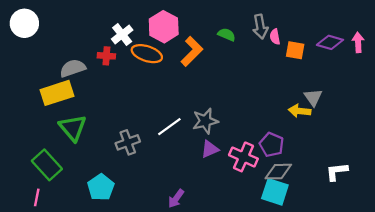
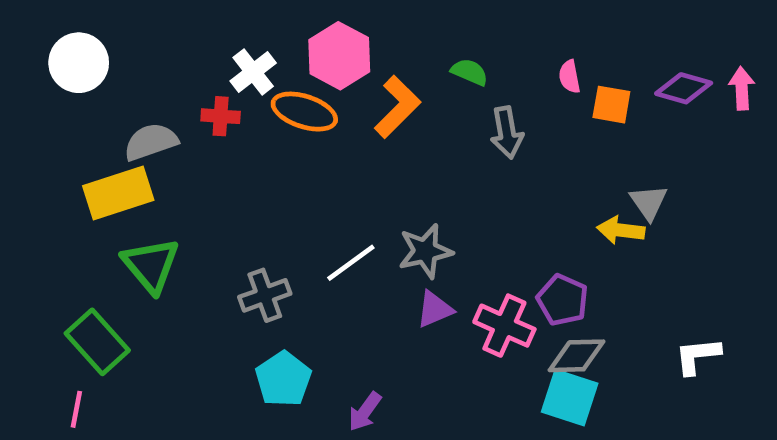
white circle: (24, 23) -> (79, 63), moved
gray arrow: (260, 27) -> (507, 132), moved
cyan pentagon: (101, 187) -> (283, 379), moved

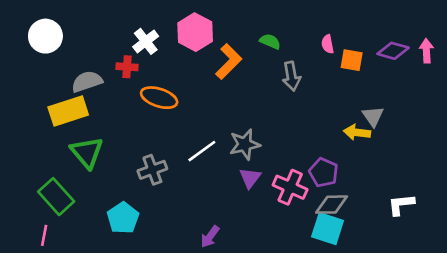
orange ellipse: (304, 112) -> (159, 98), moved
purple triangle: (435, 309) -> (250, 178), turned -30
cyan pentagon: (283, 379) -> (123, 218), moved

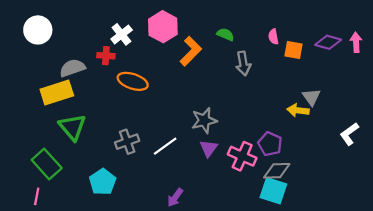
white line: (202, 151) -> (165, 146), moved
white L-shape: (401, 205) -> (349, 134), moved, turned -30

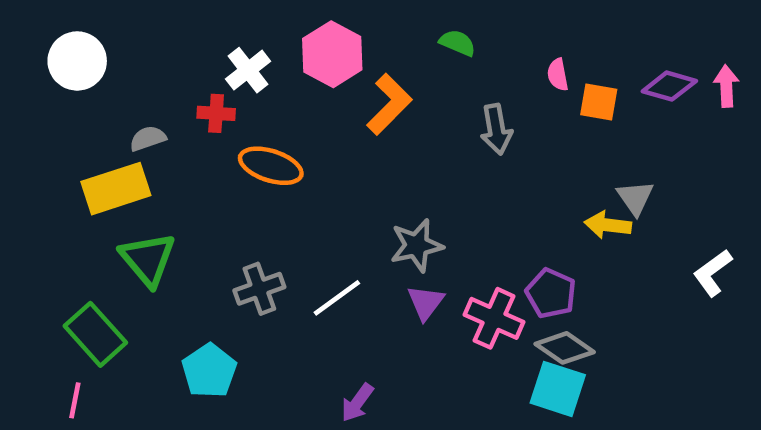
green semicircle: (225, 34) -> (458, 43), moved
gray semicircle: (72, 68) -> (148, 138), size x0.7
gray diamond: (277, 171) -> (565, 348), turned 36

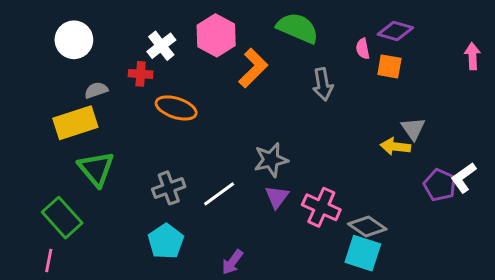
green semicircle: (458, 43) -> (298, 28), size x1.8
white circle: (77, 61) -> (74, 40), moved
purple diamond: (669, 86) -> (395, 31), moved
purple pentagon: (551, 293) -> (440, 185), moved
cyan pentagon: (209, 371) -> (166, 241), moved

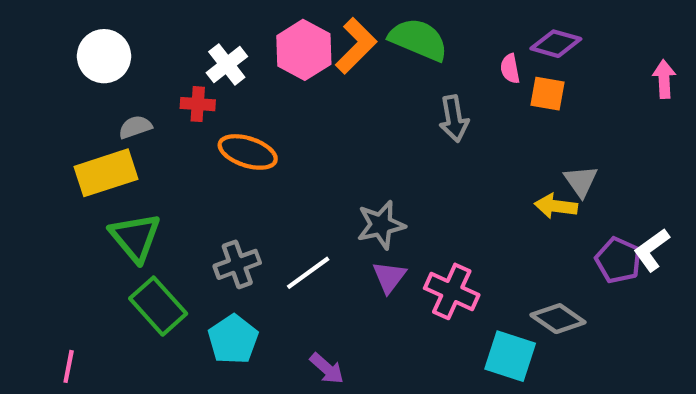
orange L-shape: (253, 68) -> (356, 46), moved
green rectangle: (62, 218) -> (158, 306), moved
gray diamond: (367, 226) -> (558, 319), moved
purple arrow: (232, 262) -> (327, 369), turned -85

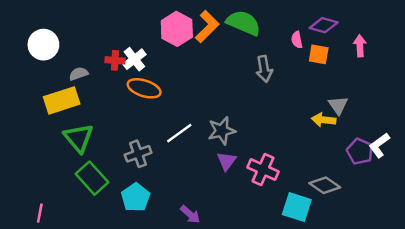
white circle: (104, 56) -> (43, 45), moved
white cross: (227, 65) -> (134, 59), moved
pink arrow: (664, 79) -> (360, 46), moved
white line: (308, 273) -> (179, 133), moved

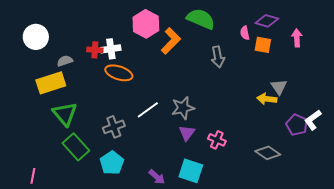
orange L-shape: (207, 26) -> (171, 41), moved
white cross: (134, 59) -> (111, 49), turned 30
pink cross: (263, 170) -> (217, 140), size x0.7
cyan square: (297, 207) -> (191, 171), moved

